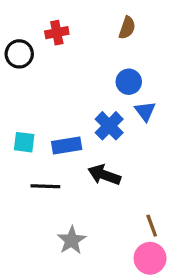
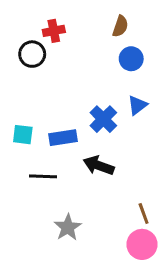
black circle: (19, 54) -> (32, 54), moved
blue circle: (129, 82) -> (131, 59), moved
blue triangle: (145, 111) -> (137, 105), turned 30

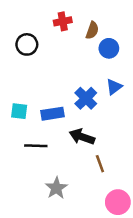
brown semicircle: (120, 26) -> (92, 30), moved
red cross: (54, 31) -> (63, 21), moved
brown line: (144, 213) -> (100, 164), moved

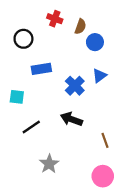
red cross: (63, 21) -> (55, 19), turned 32
blue rectangle: (52, 114) -> (41, 69), moved
black line: (36, 146) -> (31, 127), turned -36
brown line: (100, 164) -> (105, 140), moved

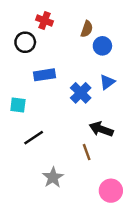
red cross: (55, 19) -> (44, 21), moved
black arrow: (71, 119) -> (101, 129), moved
brown line: (105, 140) -> (87, 152), moved

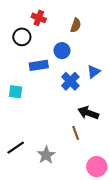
blue circle: (102, 46) -> (62, 51), moved
black line: (34, 138) -> (16, 148), moved

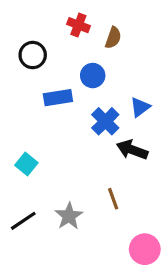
red cross: (39, 18) -> (78, 25), moved
cyan square: (16, 92) -> (26, 164), moved, turned 32
black arrow: (88, 113) -> (132, 150), moved
gray star: (46, 155) -> (69, 216), moved

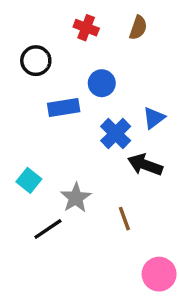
brown semicircle: (113, 38) -> (138, 28), moved
gray star: (69, 216) -> (76, 198), moved
black line: (23, 221) -> (48, 229), moved

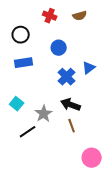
brown semicircle: (138, 28) -> (80, 16), turned 56
blue rectangle: (64, 107) -> (24, 63), moved
black arrow: (145, 165) -> (71, 105), moved

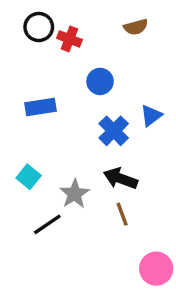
red cross: (50, 16) -> (69, 39), moved
black circle: (21, 35) -> (39, 27), moved

